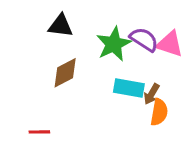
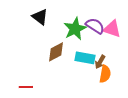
black triangle: (61, 26) -> (40, 17), turned 30
brown diamond: (65, 73) -> (56, 52), moved

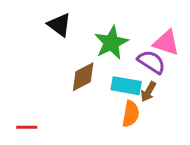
purple semicircle: (95, 26) -> (151, 62), moved
orange semicircle: (105, 74) -> (131, 114), moved
red line: (26, 87) -> (27, 127), moved

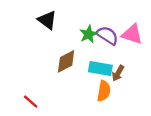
green star: (111, 43) -> (88, 34), size x0.7
purple semicircle: (151, 62) -> (107, 35), moved
red line: (27, 127) -> (31, 102), moved, turned 42

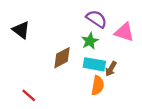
black triangle: (47, 20) -> (21, 30), moved
green star: (88, 34) -> (90, 41), moved
purple semicircle: (107, 35) -> (97, 19), moved

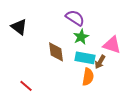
purple semicircle: (97, 19) -> (75, 18), moved
pink triangle: (124, 32) -> (112, 45), moved
brown diamond: (62, 58) -> (56, 52), turned -70

